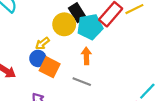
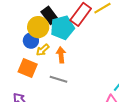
yellow arrow: (42, 43) -> (43, 50), moved
blue circle: (38, 58) -> (31, 41), moved

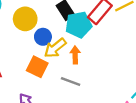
yellow circle: (38, 27) -> (25, 19), moved
yellow arrow: (43, 50) -> (55, 48), size x1.5

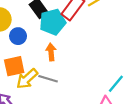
yellow arrow: (55, 48) -> (27, 79), moved
orange square: (37, 67) -> (14, 66), turned -35

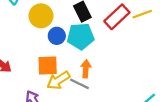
cyan pentagon: (53, 22) -> (81, 36), moved
orange arrow: (51, 52) -> (86, 69), moved

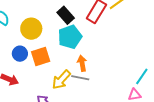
blue circle: (57, 36) -> (20, 54), moved
orange square: (48, 65) -> (41, 57), moved

